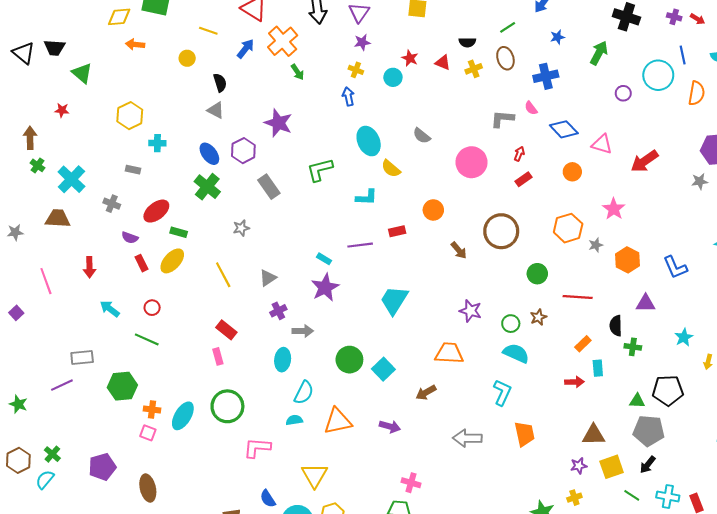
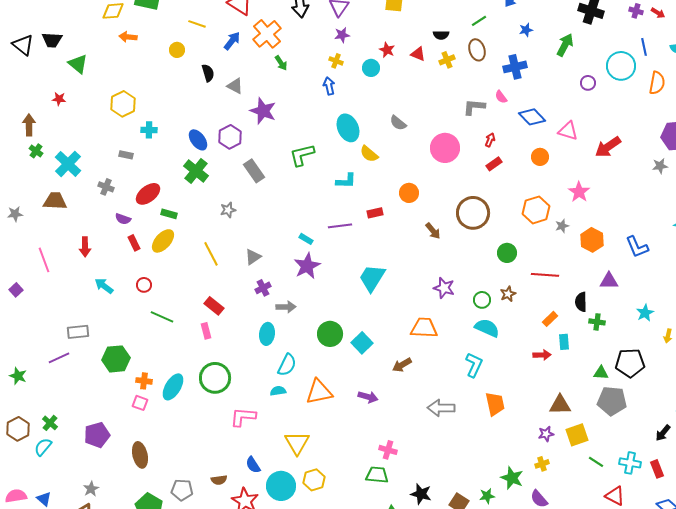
gray triangle: (216, 110) -> (235, 86), moved
green line: (147, 339) -> (162, 317), moved
black arrow: (648, 465) -> (663, 433), moved

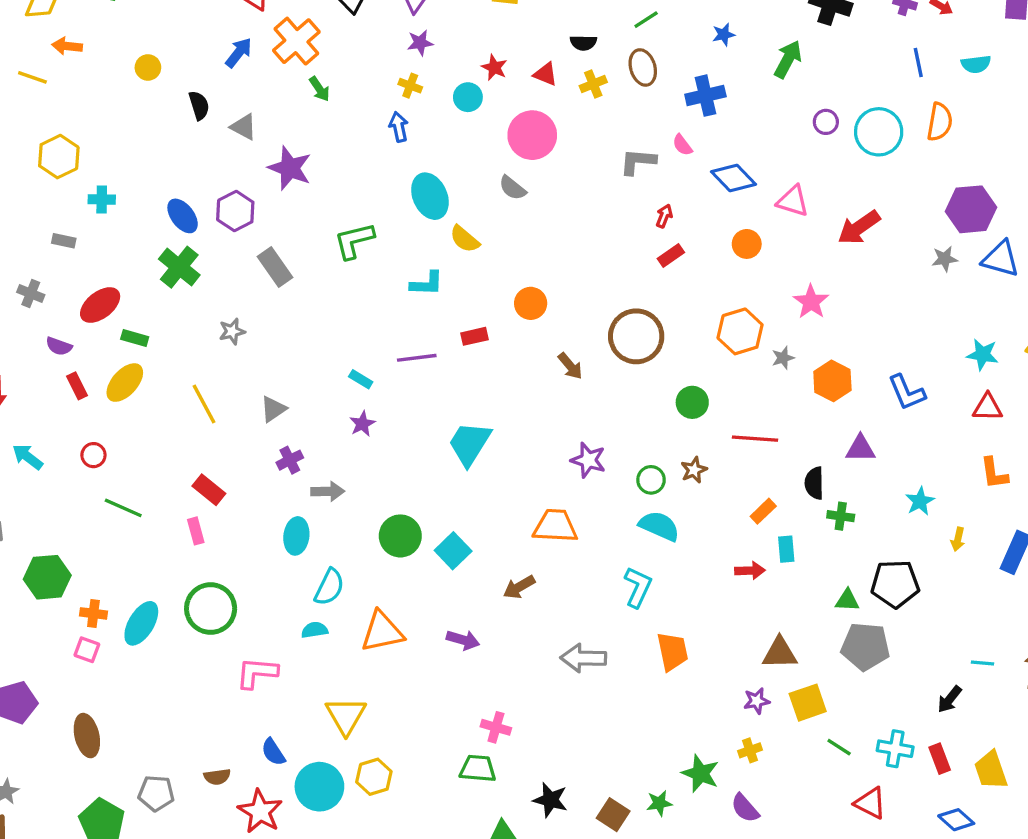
yellow line: (197, 24) -> (32, 77), moved
cyan circle: (621, 66) -> (879, 132), moved
pink circle: (445, 148) -> (532, 135), moved
purple star: (307, 266) -> (362, 424), size x0.6

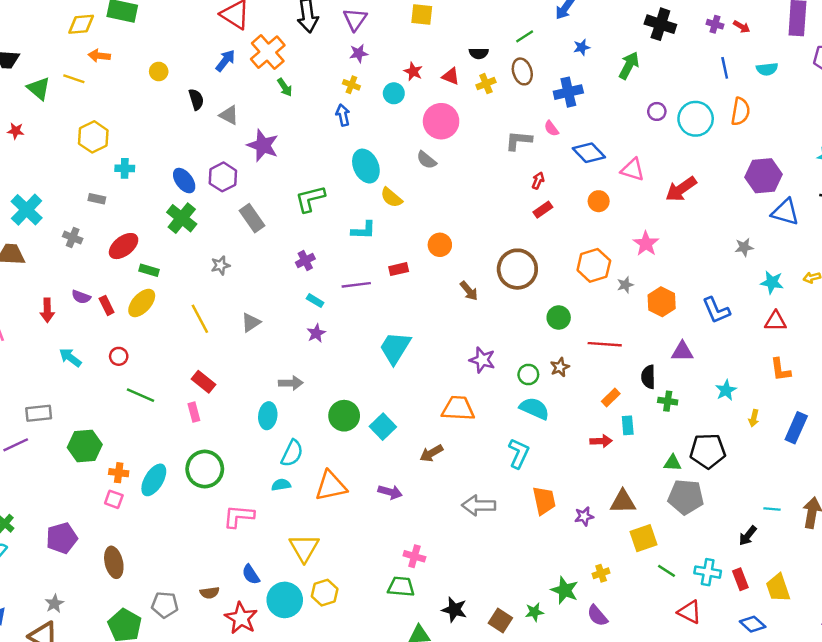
gray star: (945, 259) -> (744, 247), moved
purple semicircle: (59, 346) -> (81, 297), moved
purple cross: (290, 460) -> (305, 261), moved
purple star: (757, 701) -> (584, 516), moved

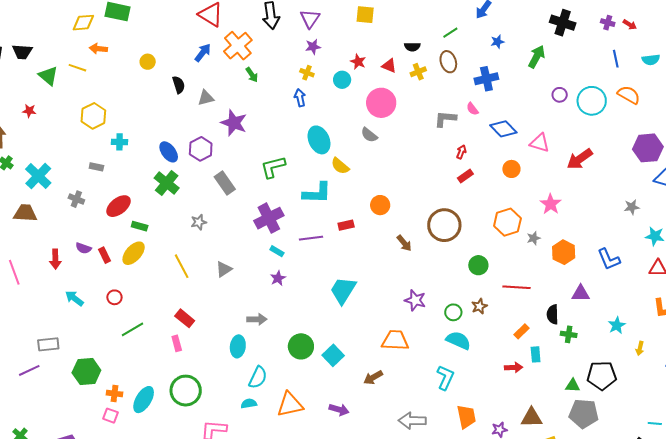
orange semicircle: (740, 111) -> (629, 95), turned -70
gray triangle: (229, 115) -> (206, 98), turned -42
cyan L-shape: (364, 230) -> (317, 193), size x1.4
purple cross: (305, 261) -> (269, 218), size x1.8
green line: (140, 395) -> (133, 329), turned -55

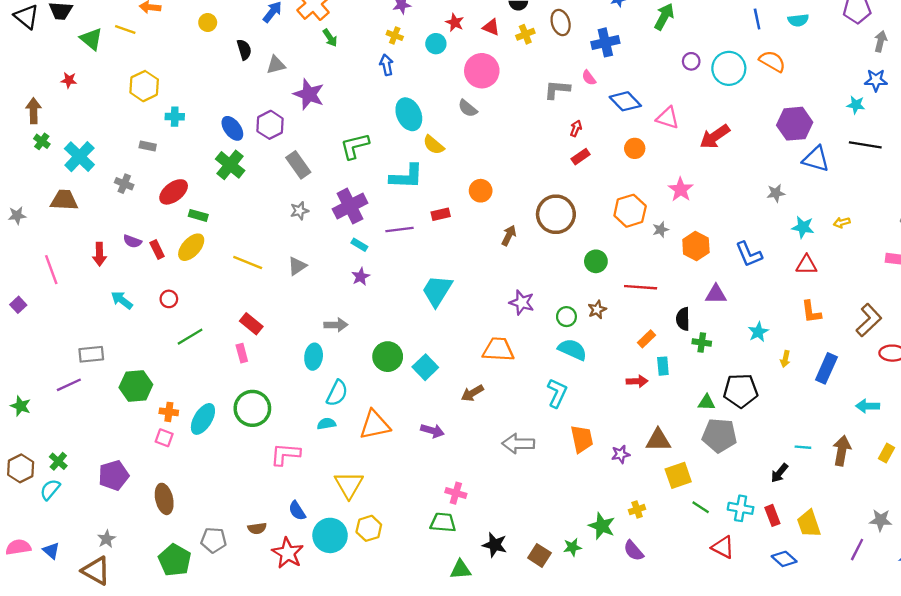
gray star: (199, 222) -> (299, 211), moved
brown arrow: (404, 243) -> (509, 235), turned -114
yellow line: (182, 266) -> (248, 262), turned -40

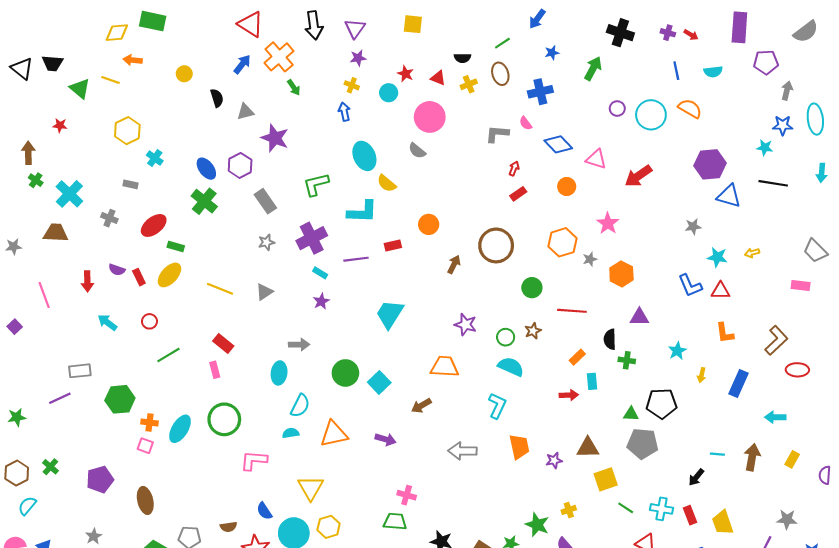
cyan cross: (175, 117) -> (155, 158), turned 35
blue L-shape: (749, 254) -> (690, 286), moved
green star: (21, 406) -> (17, 417), turned -30
cyan semicircle: (50, 490) -> (27, 506), moved

